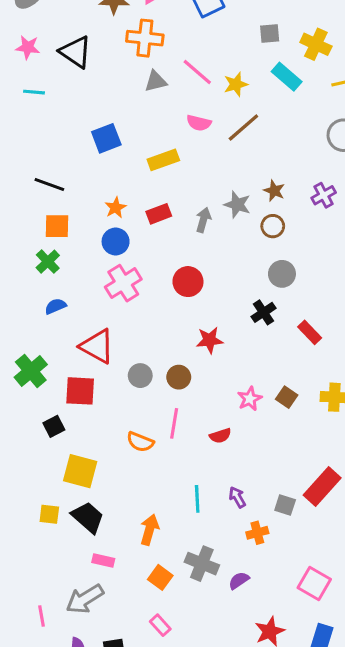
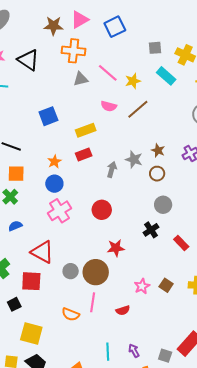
red rectangle: (159, 214) -> (84, 154), moved
brown circle: (179, 377) -> (96, 272), size x1.6

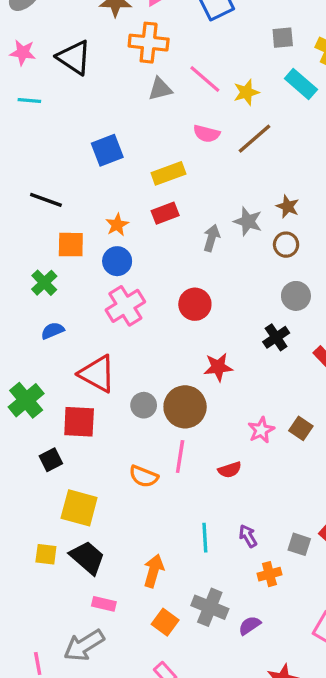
orange square: (16, 174) -> (71, 245), moved

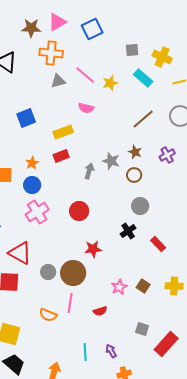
brown line: (255, 139) -> (143, 119), moved
gray square: (299, 544) -> (142, 329), moved

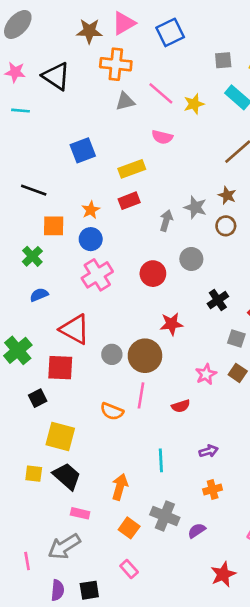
gray circle: (140, 206) -> (191, 259), moved
gray square: (142, 329) -> (236, 338), moved
purple arrow: (111, 351) -> (209, 451), moved, turned 104

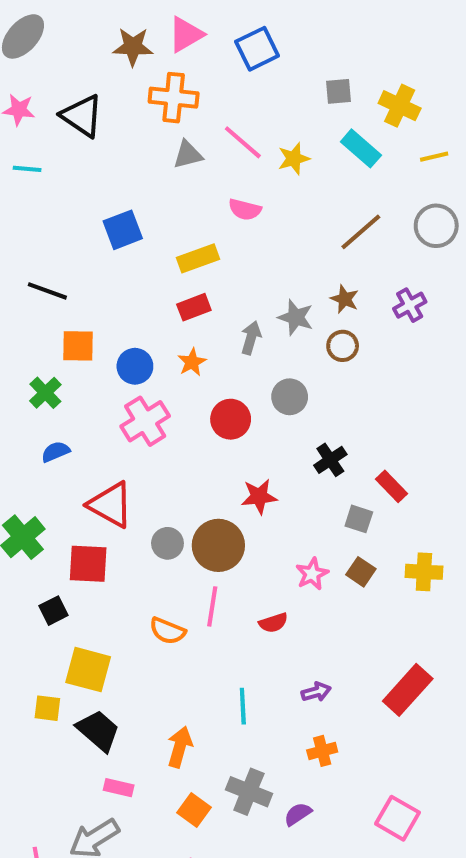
orange star: (91, 210) -> (192, 362), moved
yellow square: (34, 474) -> (47, 708), moved

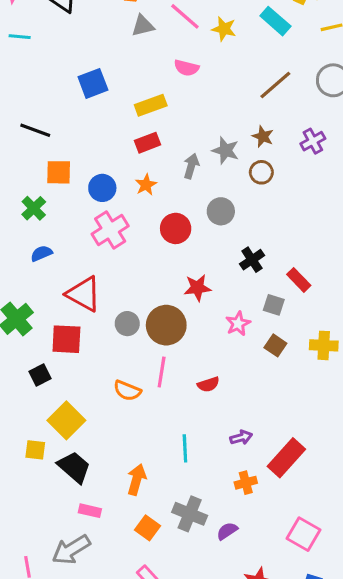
yellow star: (294, 159) -> (224, 29), turned 30
pink star: (312, 574) -> (238, 324), moved
yellow square: (88, 670) -> (66, 420), turned 30
red rectangle: (408, 690) -> (286, 458), moved

